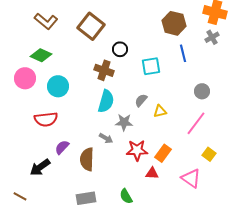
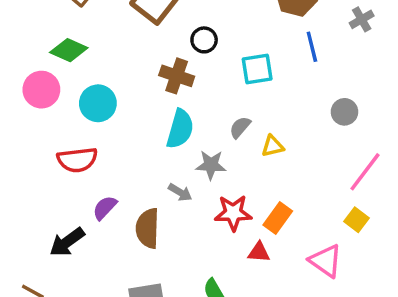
pink line: (196, 123) -> (365, 172), moved

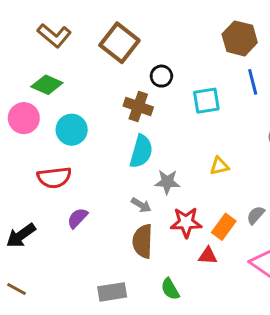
gray semicircle: (240, 127) -> (256, 215), moved
brown semicircle: (148, 228) -> (143, 241), moved
black arrow: (67, 242) -> (21, 235), moved

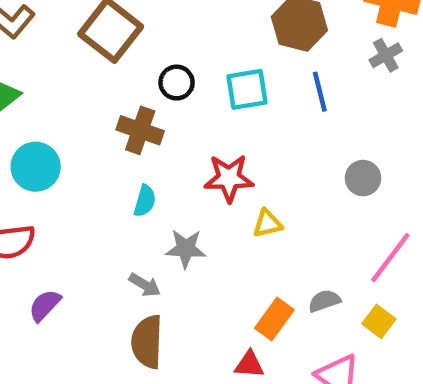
cyan square: (206, 101) -> (247, 89), moved
cyan semicircle: (141, 151) -> (145, 201), size x0.6
gray semicircle: (256, 215) -> (324, 301), turned 30
red star: (186, 222) -> (229, 178), moved

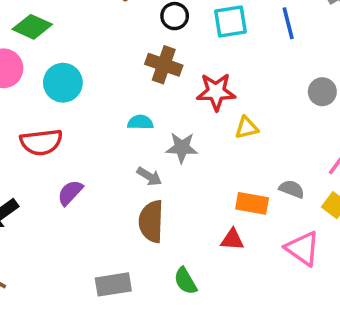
brown cross: (140, 130) -> (164, 65), moved
cyan semicircle: (145, 201) -> (140, 122), moved, turned -105
gray semicircle: (324, 301) -> (292, 189), turned 40
orange rectangle: (274, 319) -> (252, 203), turned 64

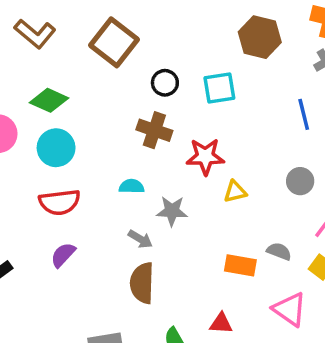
blue line: (288, 23) -> (304, 114), moved
green diamond: (32, 27) -> (49, 100), moved
gray circle: (322, 92) -> (300, 181), moved
red semicircle: (41, 142) -> (60, 202), moved
red triangle: (232, 239) -> (221, 323), moved

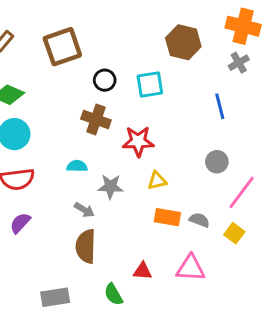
brown square: (114, 42) -> (62, 47), turned 33
yellow triangle: (235, 192) -> (157, 181), moved
orange rectangle: (240, 265) -> (167, 217), moved
pink triangle: (290, 309) -> (191, 268), moved, turned -32
red triangle: (221, 323) -> (143, 271), moved

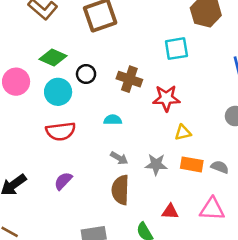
black circle: (105, 80) -> (86, 74), moved
gray star: (111, 187) -> (156, 164), moved
purple semicircle: (20, 223) -> (63, 181), moved

